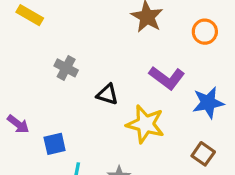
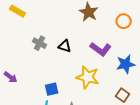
black triangle: (107, 94) -> (65, 46), moved
blue square: (55, 144) -> (52, 89), moved

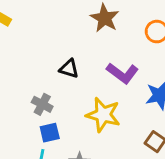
gray cross: (40, 43) -> (42, 104), moved

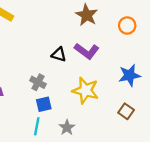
purple L-shape: (122, 73) -> (87, 51), moved

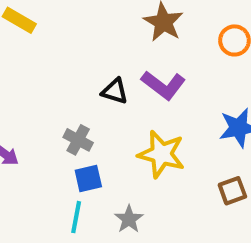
brown square: (126, 111) -> (232, 191), turned 35

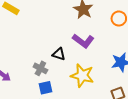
black triangle: (115, 91) -> (59, 54), moved

